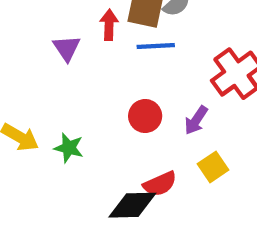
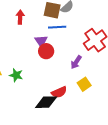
red arrow: (109, 25) -> (20, 17), moved
purple triangle: (67, 48) -> (41, 41), moved
red circle: (145, 116) -> (46, 51), moved

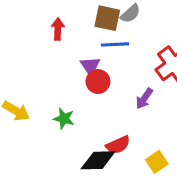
green star: (16, 75) -> (64, 119), moved
yellow square: (84, 84) -> (157, 162), moved

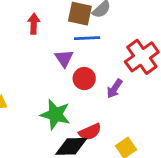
red circle: (98, 82) -> (84, 78), moved
green star: (64, 119) -> (55, 115), moved, size x1.5

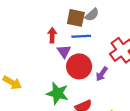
red arrow: (34, 24) -> (52, 35), moved
red circle: (84, 78) -> (79, 66), size x1.5

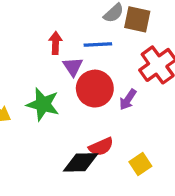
brown square: (76, 18) -> (137, 19), moved
green star: (58, 93) -> (43, 104), moved

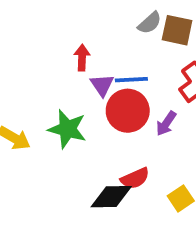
blue line: (98, 45) -> (131, 80), moved

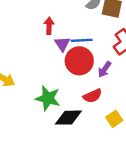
green star: (67, 129) -> (48, 98), moved
red semicircle: (135, 178) -> (93, 96), moved

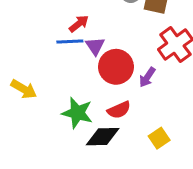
red arrow: (49, 26) -> (79, 24), turned 49
blue line: (82, 40) -> (70, 42), moved
red semicircle: (93, 96) -> (119, 110), moved

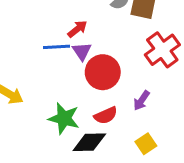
red arrow: (79, 24) -> (77, 29), moved
purple arrow: (147, 77) -> (141, 101), moved

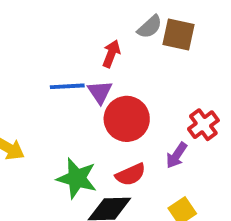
red arrow: (77, 29) -> (111, 54), moved, turned -30
red cross: (162, 50) -> (203, 125), moved, size x0.7

